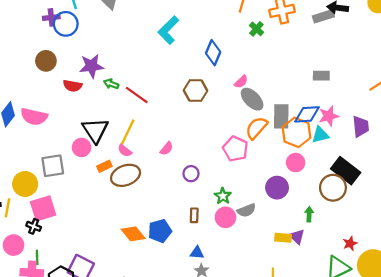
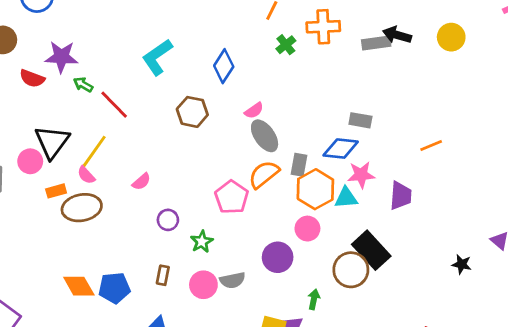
cyan L-shape: (168, 30) -> (157, 57), moved
blue diamond: (307, 114) -> (341, 149), moved
gray rectangle: (281, 116) -> (299, 165), size x0.7
green star: (223, 196) -> (202, 242), moved

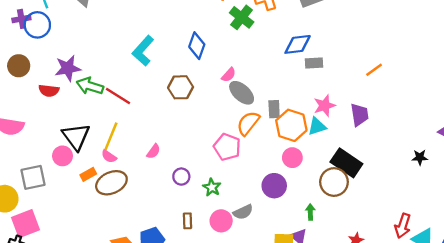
green cross: (286, 45) -> (242, 17), size x1.5
green arrow: (83, 85) -> (90, 86), size x1.6
blue diamond: (341, 149) -> (298, 44), moved

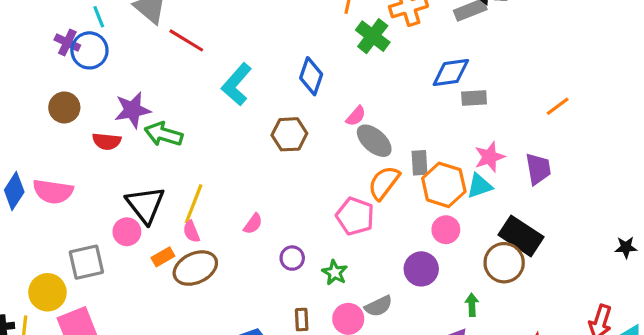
purple cross: (21, 19) -> (67, 43), turned 36
red line: (118, 96) -> (186, 40), moved
pink semicircle: (109, 156) -> (191, 232), turned 35
black star: (420, 157) -> (626, 247), moved

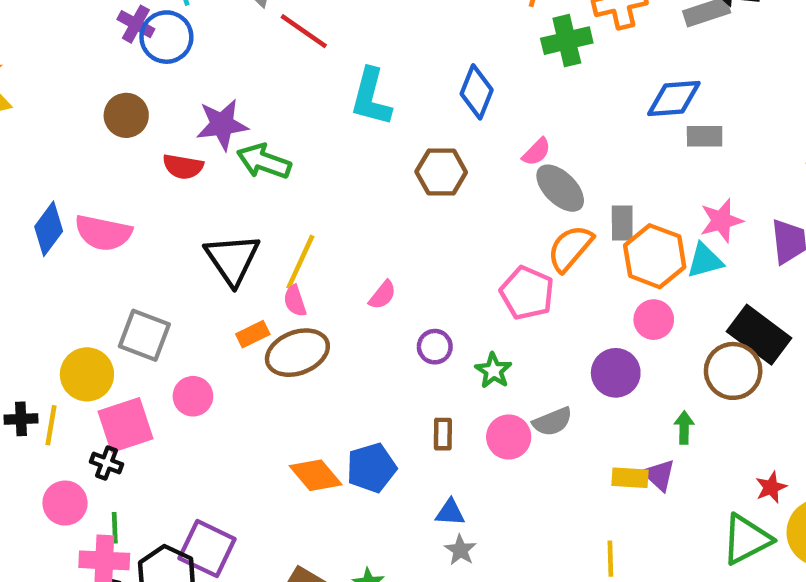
green cross: (373, 36) -> (567, 41), turned 36
cyan L-shape: (237, 84) -> (371, 97), turned -30
pink circle: (127, 232) -> (193, 396), moved
gray square: (86, 262) -> (144, 335), turned 30

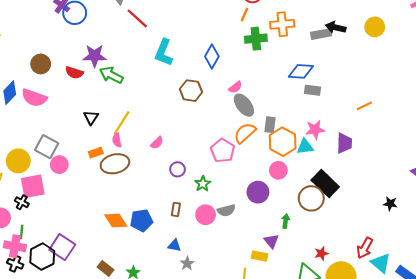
brown circle: (126, 115) -> (41, 64), moved
black triangle: (232, 259) -> (91, 117), size x0.6
pink circle: (193, 396) -> (59, 165), moved
yellow rectangle: (630, 478) -> (259, 256), moved
gray star: (460, 550) -> (187, 263), moved

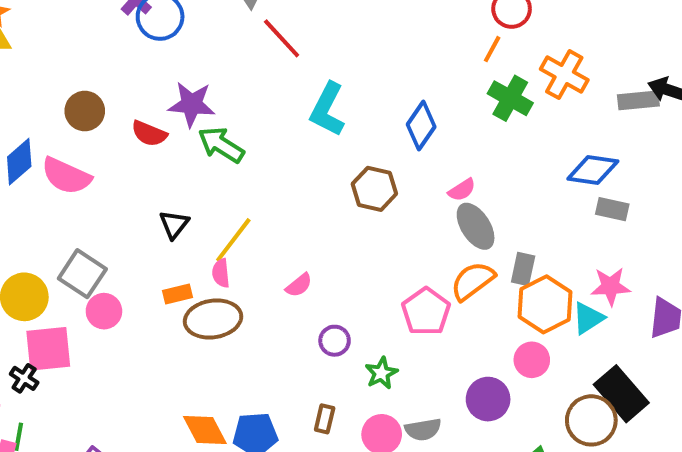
orange cross: (282, 24) -> (564, 75), turned 30
green cross: (256, 39) -> (510, 98), turned 30
cyan triangle: (305, 147) -> (588, 318), turned -30

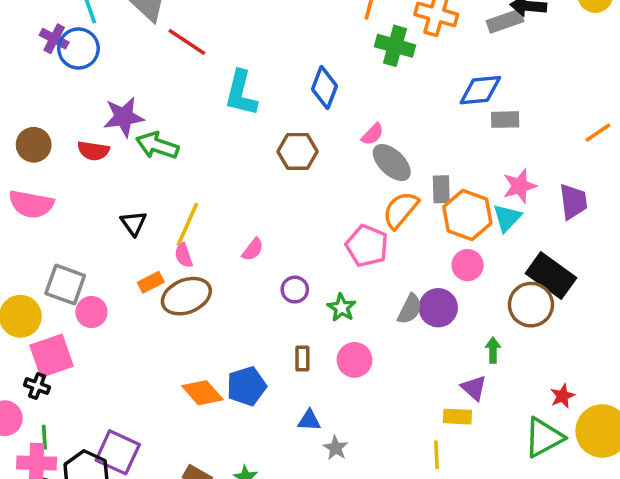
gray semicircle: (423, 429) -> (410, 309), moved, turned -40

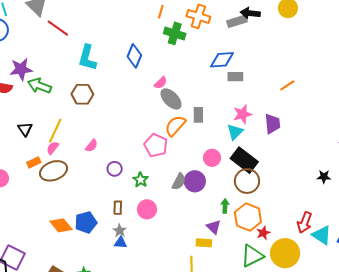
brown hexagon: (297, 151) -> (82, 94), moved
orange hexagon: (467, 215) -> (248, 217), moved
pink semicircle: (184, 255) -> (53, 148), turned 56
black rectangle: (551, 276) -> (244, 160), moved
gray star: (336, 448) -> (120, 231), moved

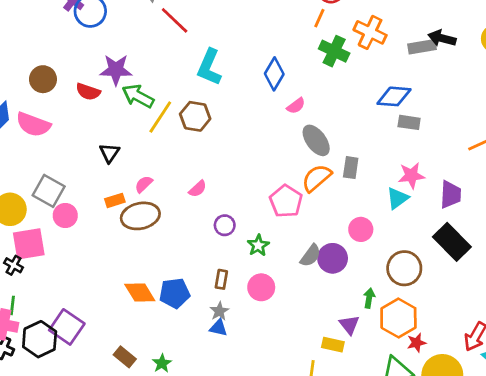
pink semicircle: (161, 83) -> (296, 106), moved
yellow line: (55, 131) -> (160, 117), moved
black rectangle: (244, 160) -> (452, 242), moved

